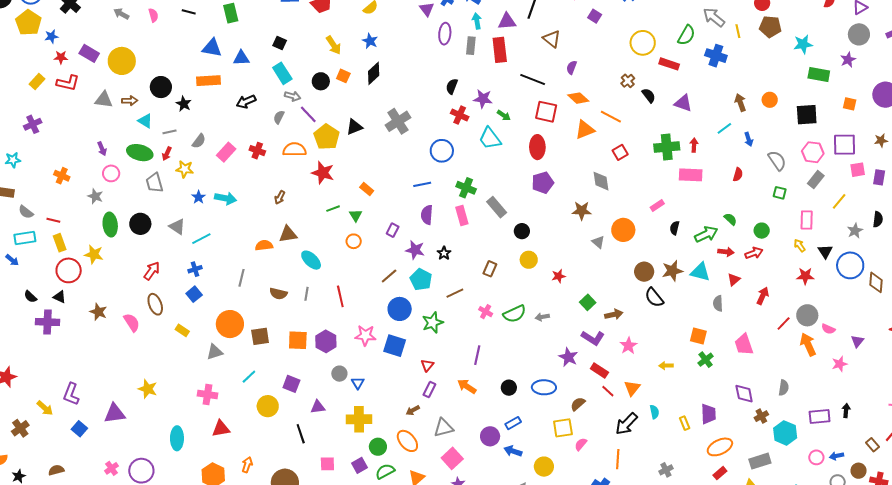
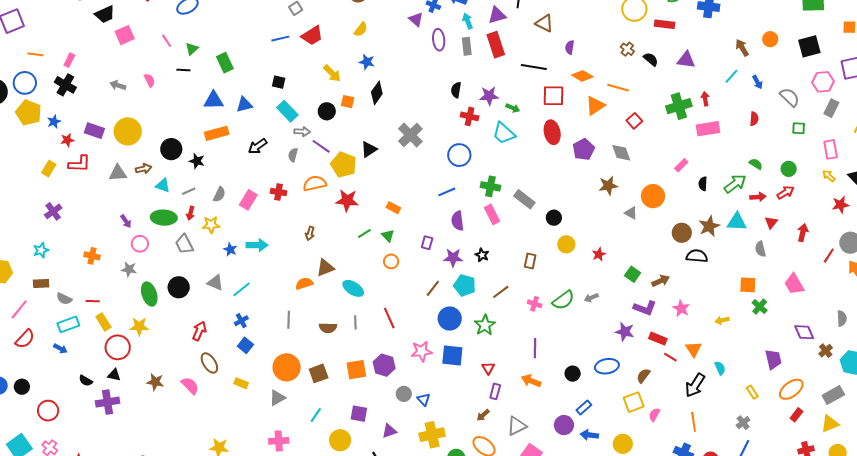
purple pentagon: (543, 183) -> (584, 149), moved
black semicircle: (654, 297) -> (697, 256), turned 145
yellow rectangle: (685, 423) -> (752, 392), moved

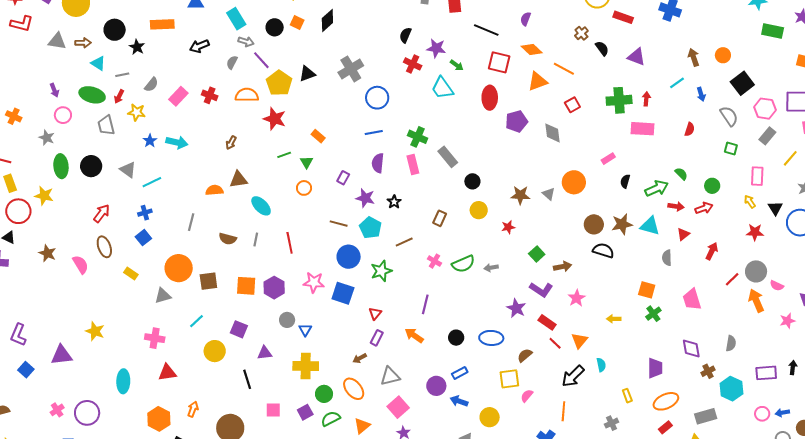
black square: (809, 46) -> (742, 83), moved, turned -35
blue circle: (459, 155) -> (377, 98), moved
brown star: (608, 186) -> (520, 195), moved
brown line: (433, 288) -> (339, 224), turned 54

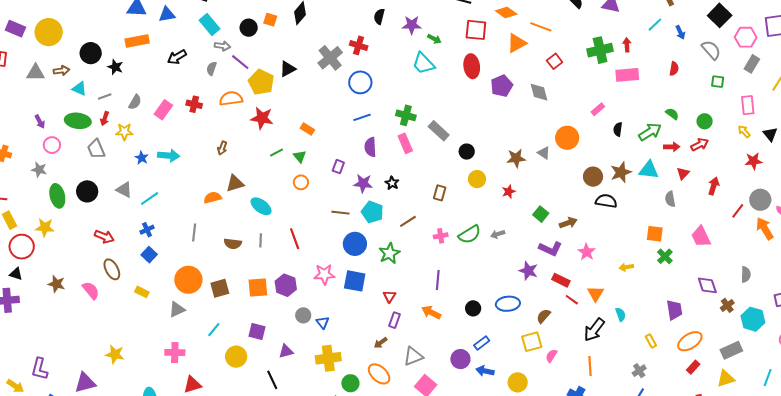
red cross: (413, 64) -> (359, 45), moved
red arrow: (102, 213) -> (104, 237), turned 84
pink cross: (434, 261) -> (441, 236), turned -32

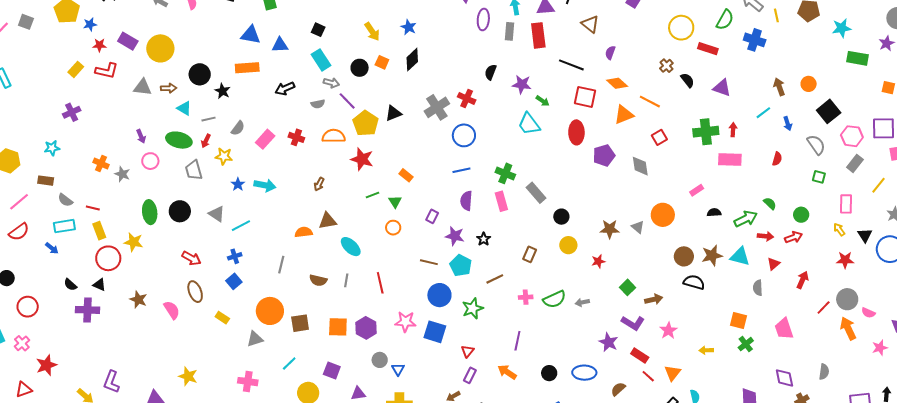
gray semicircle: (211, 68) -> (318, 104), turned -128
black semicircle: (618, 129) -> (714, 212), turned 72
gray star: (39, 170) -> (122, 174), moved

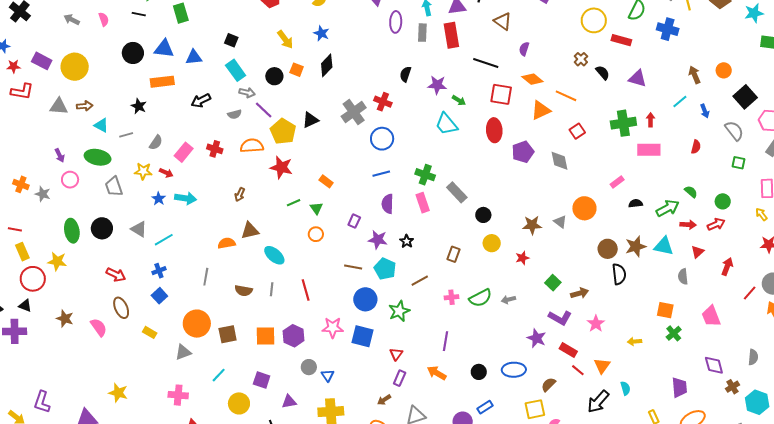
black circle: (200, 74) -> (133, 53), moved
red arrow: (206, 141) -> (166, 173), moved, turned -88
black semicircle: (694, 282) -> (619, 274), turned 70

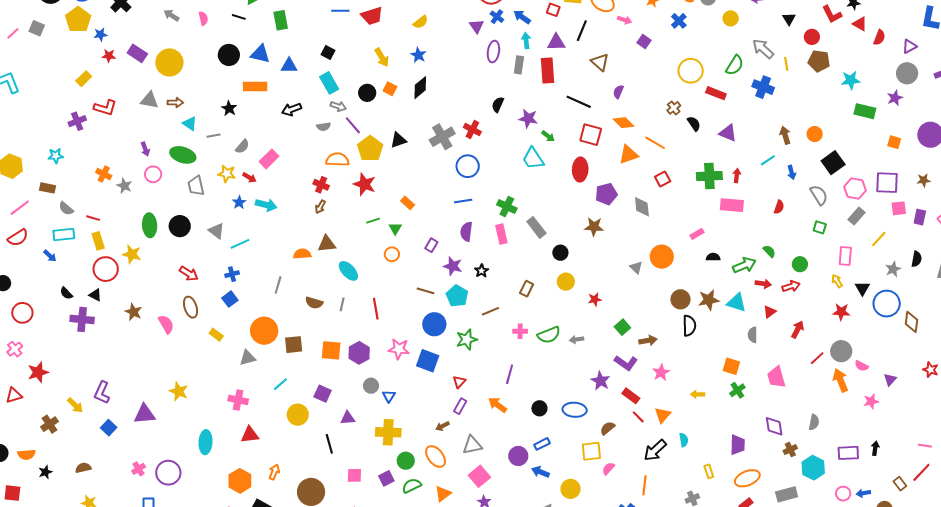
red L-shape: (22, 91) -> (105, 108), moved
red cross: (215, 149) -> (321, 185), moved
brown star: (532, 225) -> (594, 227), moved

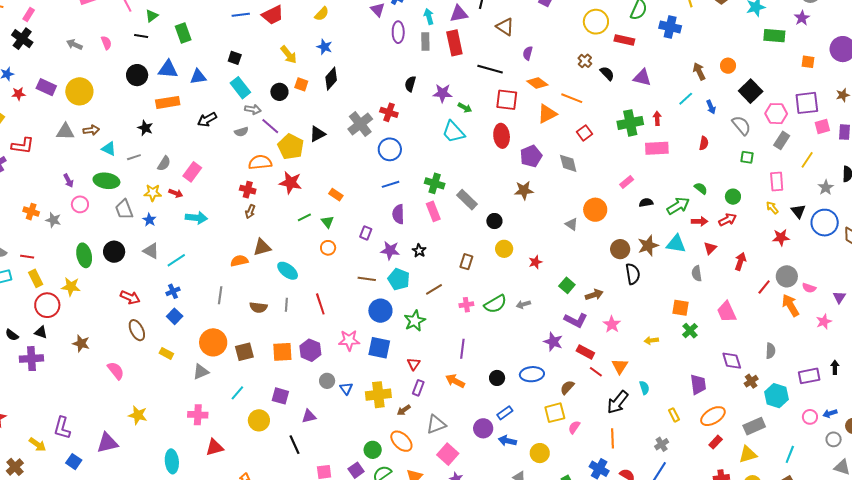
blue star: (239, 202) -> (149, 220), moved
pink semicircle: (166, 324) -> (116, 371), moved
yellow cross: (388, 432) -> (378, 395), moved

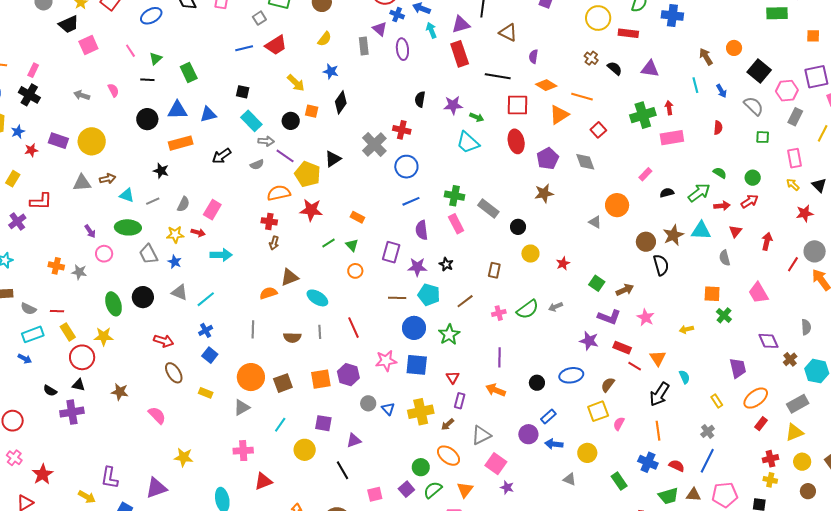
gray rectangle: (425, 42) -> (364, 46), moved
cyan line: (686, 99) -> (695, 85), turned -56
purple rectangle: (366, 233) -> (391, 252), size x1.5

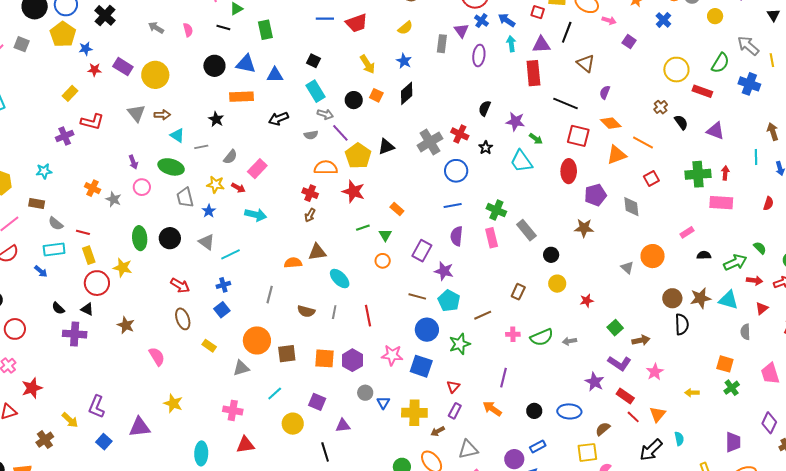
gray triangle: (82, 183) -> (136, 113), turned 42
black star: (446, 264) -> (486, 148), moved
purple diamond: (769, 341) -> (769, 423), turned 35

